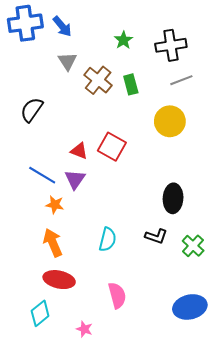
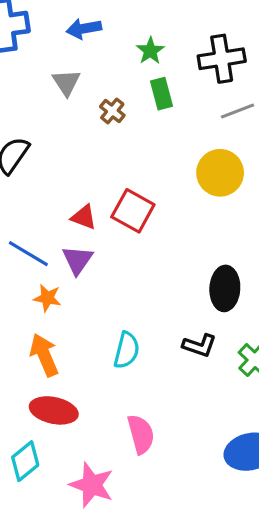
blue arrow: (62, 26) -> (84, 29), moved, turned 120
brown cross: (98, 80) -> (112, 111), size x0.6
green rectangle: (131, 84) -> (161, 94), moved
pink star: (84, 329) -> (92, 485), size x1.8

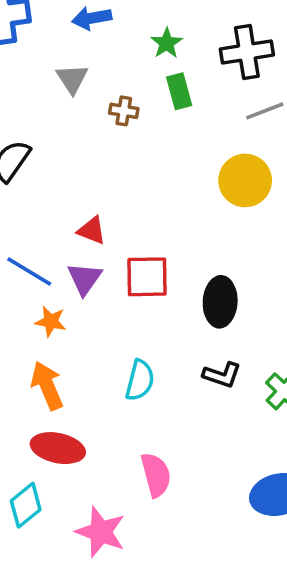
brown cross: (112, 111) -> (124, 111), turned -30
red square: (133, 211) -> (147, 277), moved, turned -30
black ellipse: (225, 288) -> (220, 302), moved

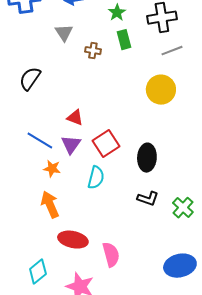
red square: (147, 277) -> (106, 144), turned -32
cyan semicircle: (140, 380) -> (96, 178), moved
red ellipse: (58, 448) -> (73, 240), moved

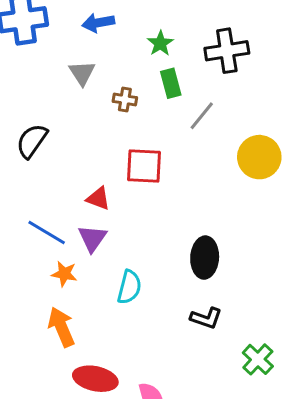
gray line: (172, 51) -> (202, 116), moved, turned -30
yellow circle: (161, 90) -> (259, 157), moved
red square: (106, 144) -> (144, 166), moved, turned 36
green cross: (183, 208) -> (258, 359), moved

